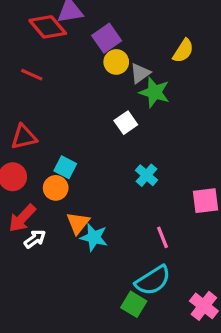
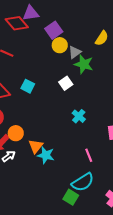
cyan square: (65, 167) -> (28, 86), moved
orange circle: (56, 188) -> (16, 133), moved

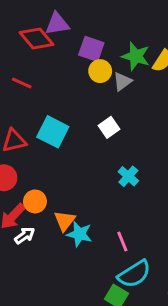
purple square: (54, 30) -> (91, 49), turned -36
green star: (84, 64) -> (136, 56), moved
cyan square: (28, 86) -> (53, 132), size x1.5
pink line: (89, 155) -> (122, 241), moved

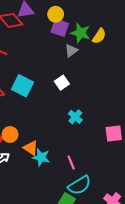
purple square: (91, 49) -> (60, 28), moved
yellow circle: (100, 71) -> (56, 14), moved
orange triangle: (65, 221) -> (31, 148), turned -35

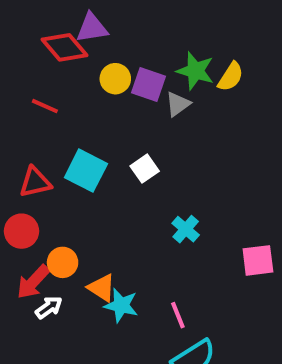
yellow circle: (56, 14) -> (115, 79), moved
purple square: (60, 28) -> (149, 85), moved
white square: (62, 83) -> (145, 169), moved

